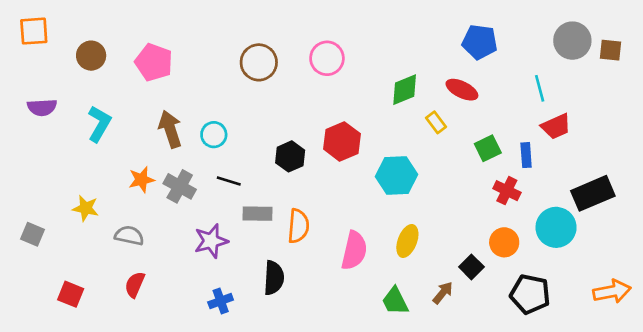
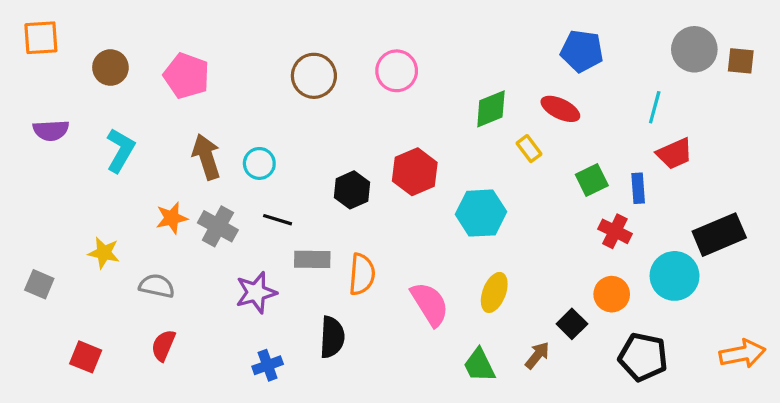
cyan line: (540, 88) -> (655, 107), turned 30
pink semicircle: (354, 251) -> (430, 304), turned -45

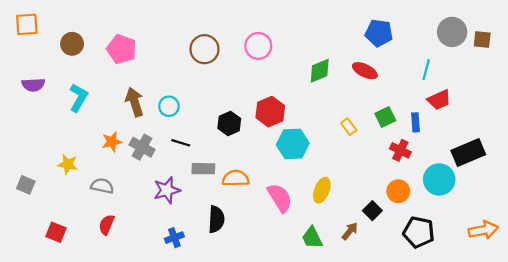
yellow rectangle: (529, 149) -> (349, 127), moved
cyan hexagon: (481, 213) -> (293, 144), moved
orange semicircle: (362, 274) -> (236, 178), turned -96

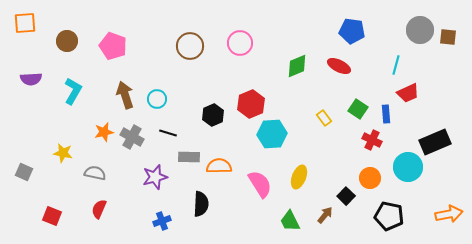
green square: (385, 117) -> (358, 109), turned -30

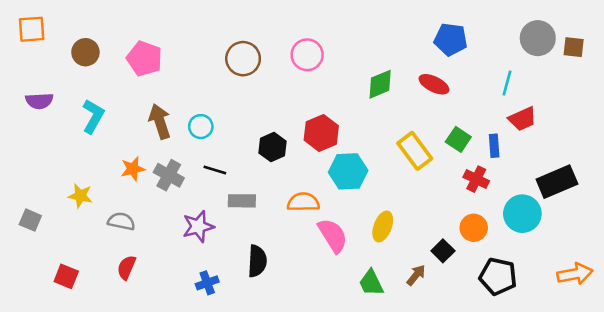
yellow rectangle: (324, 118) -> (415, 151), size x1.8
orange semicircle: (219, 166) -> (303, 202), moved

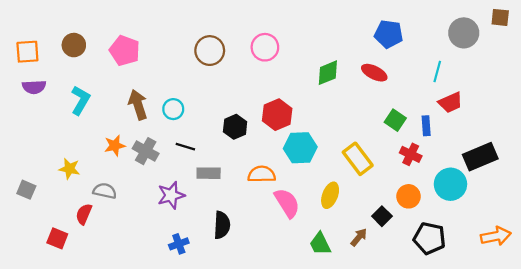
orange square: (32, 29) -> (27, 52), moved
brown square: (574, 47) -> (500, 17), moved
yellow rectangle: (415, 151) -> (358, 159), moved
red semicircle: (126, 267) -> (84, 214), moved

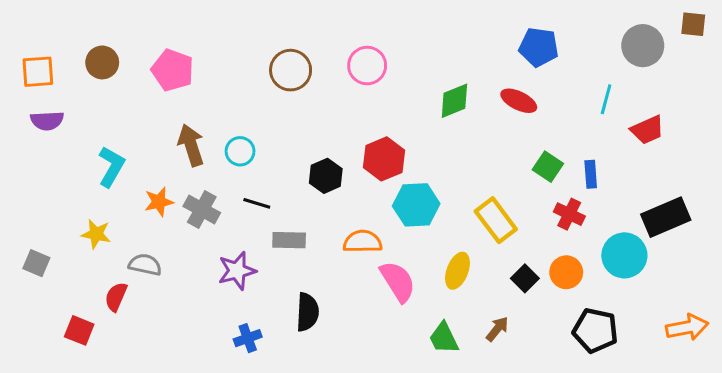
cyan L-shape: (80, 100) -> (111, 167), moved
red trapezoid: (450, 102) -> (647, 130), moved
black square: (382, 216) -> (525, 278), moved

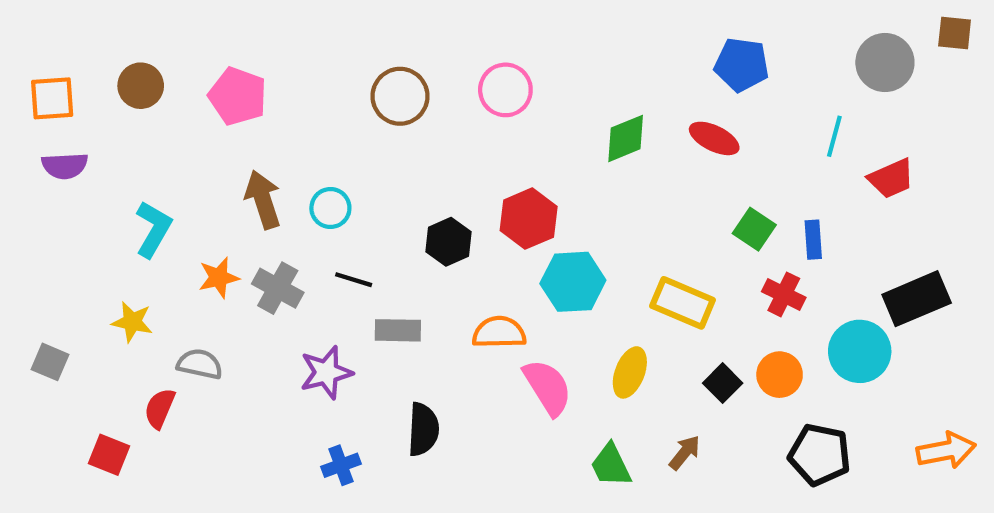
yellow rectangle: (496, 220) -> (683, 303), turned -30

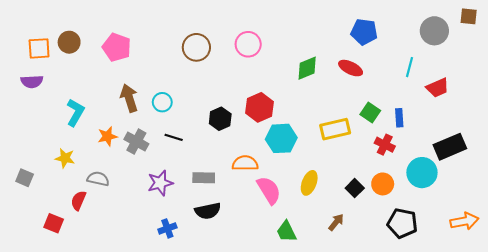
orange square: (52, 98) -> (39, 48), moved
yellow rectangle: (683, 303) -> (335, 129), moved, turned -36
gray rectangle: (398, 330) -> (204, 178), moved
black semicircle: (423, 429) -> (208, 211), turned 75
green trapezoid: (611, 465) -> (286, 232), moved

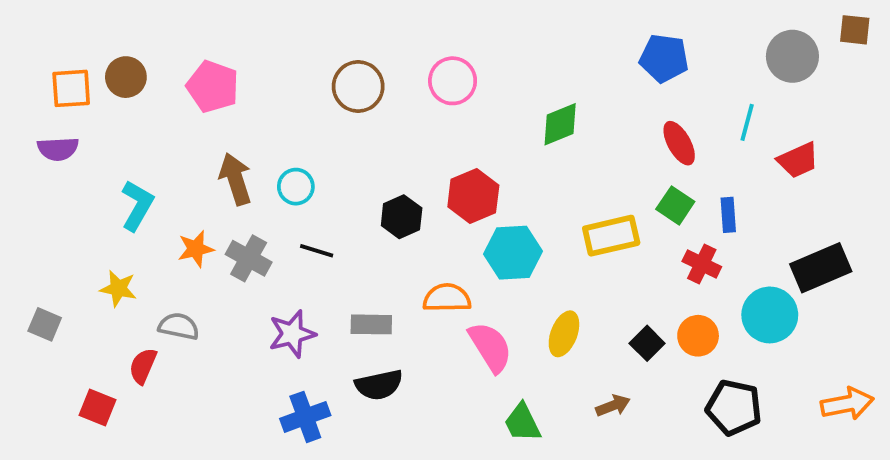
red ellipse: (351, 68) -> (679, 143), moved, turned 35
brown arrow: (336, 222) -> (613, 406), turned 30
blue cross: (167, 228) -> (305, 417), size x1.4

